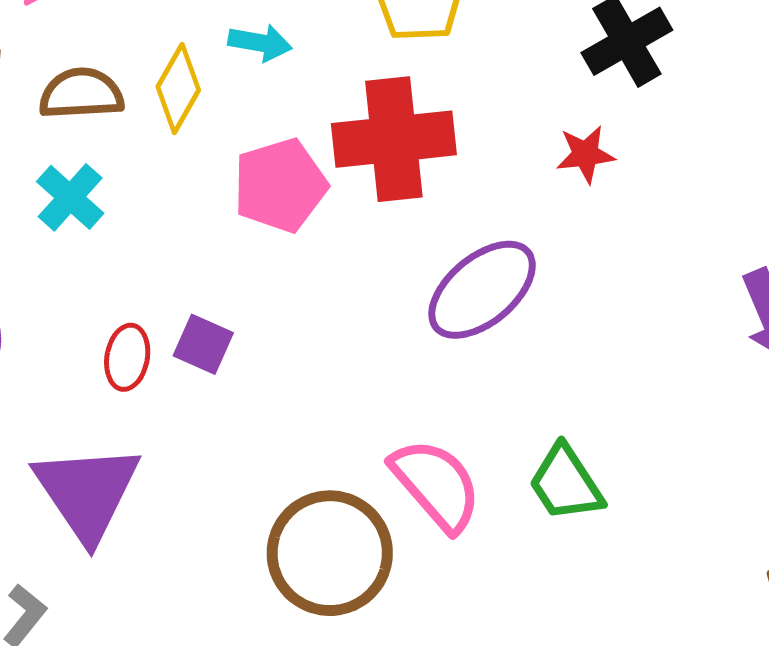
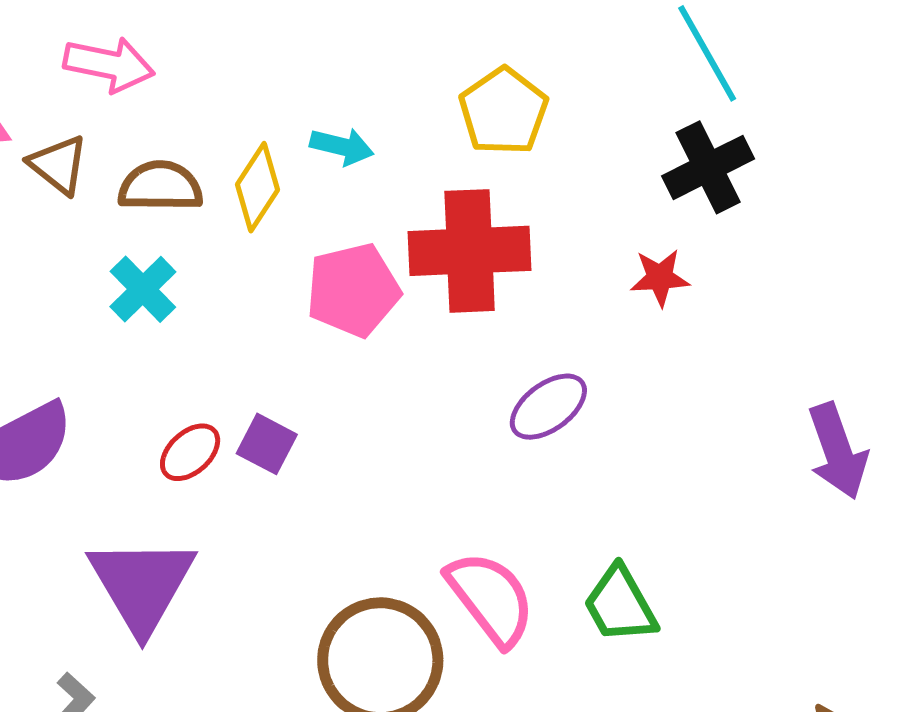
purple ellipse: (482, 290) -> (548, 407), size x0.7
red ellipse: (127, 357) -> (190, 452), turned 34

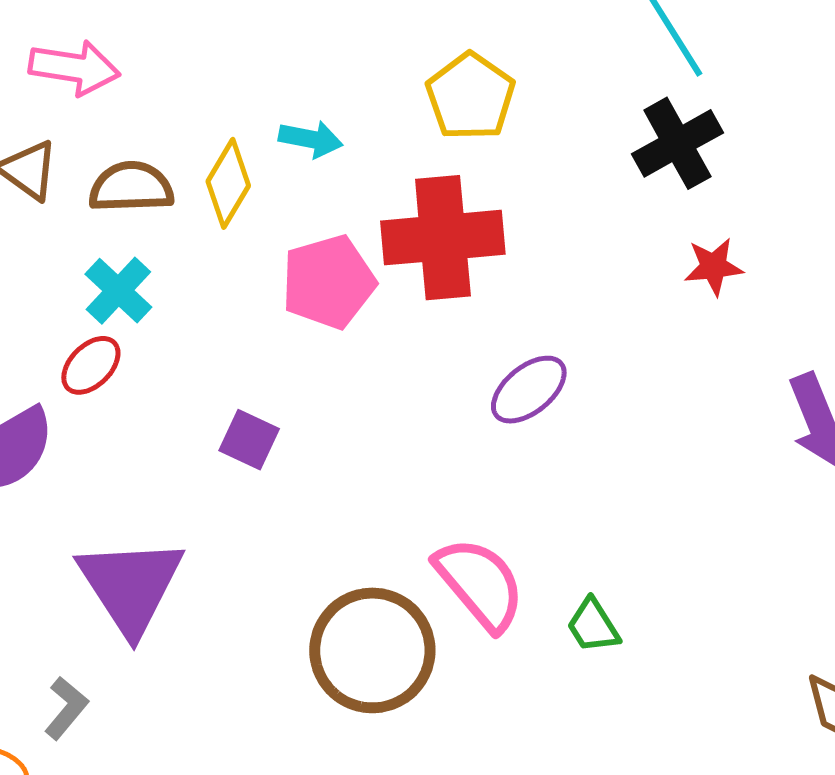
red star: (660, 278) -> (714, 267), moved
red ellipse: (190, 452) -> (91, 365), moved
green trapezoid: (620, 605) -> (593, 626), moved, size x0.7

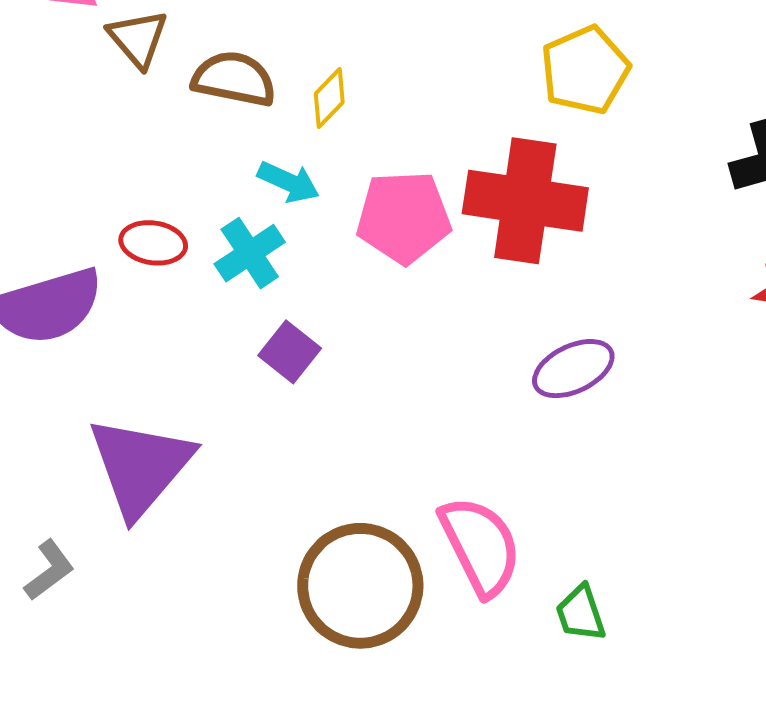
cyan arrow: (311, 139) -> (289, 182), moved
yellow diamond: (228, 183) -> (329, 98), size x0.7
cyan cross: (118, 291) -> (250, 253), moved
red ellipse: (91, 365) -> (153, 243), turned 40

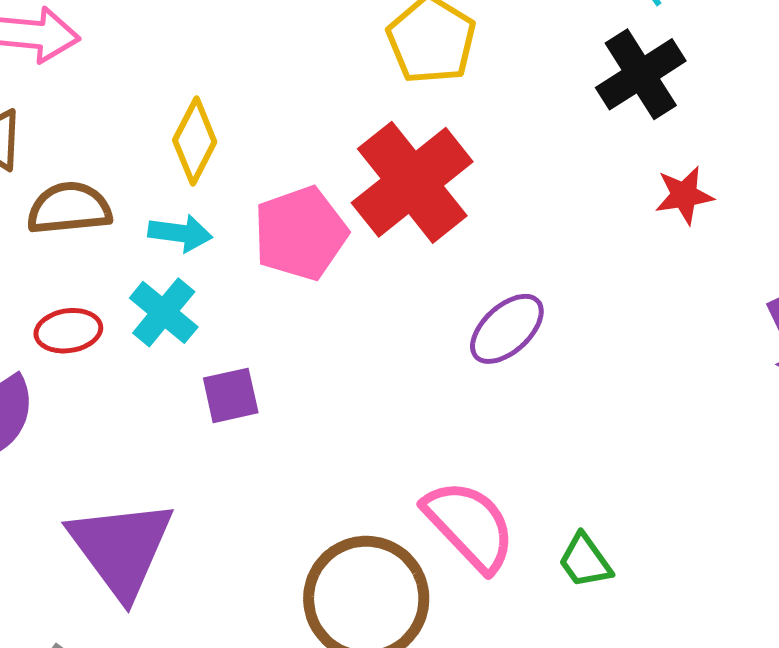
brown semicircle: (234, 79) -> (69, 208), moved
yellow diamond: (329, 98) -> (195, 141), size x1.4
red cross: (525, 201) -> (412, 182), turned -30
purple square: (290, 352) -> (231, 395), turned -34

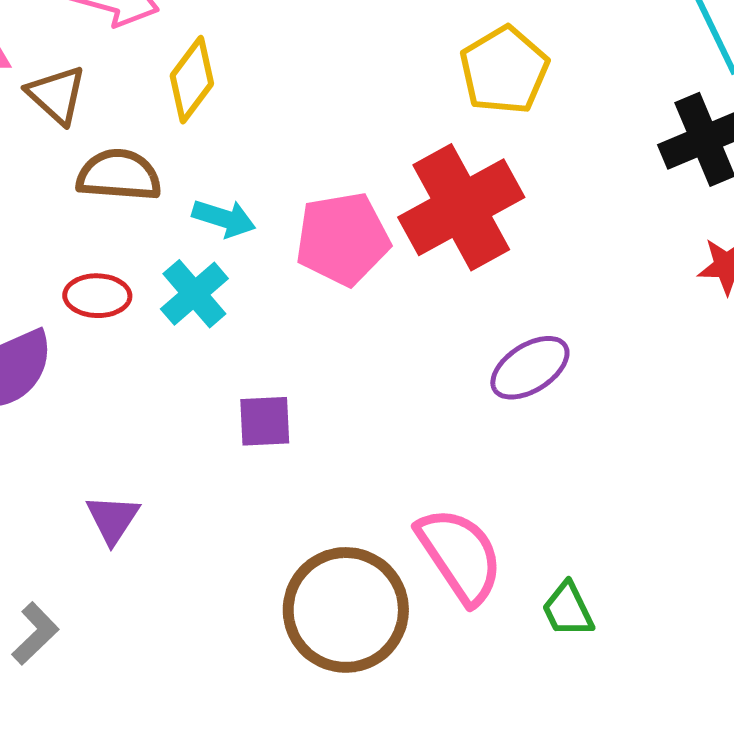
yellow diamond: (195, 141) -> (192, 80), moved
purple square: (231, 395) -> (265, 421), moved
purple triangle: (121, 548) -> (113, 519), size x0.5

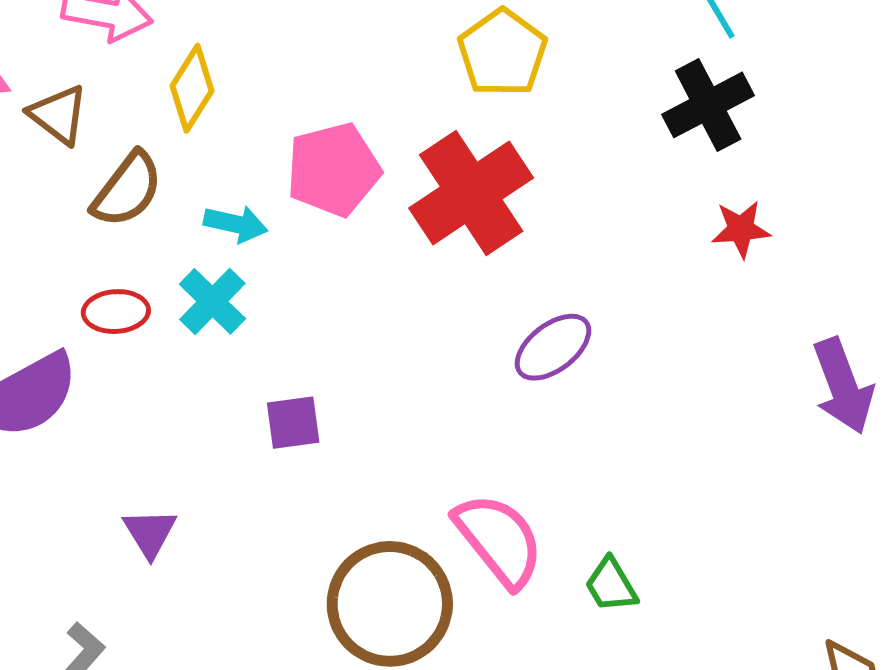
brown semicircle: (119, 175) -> (127, 190), turned 128
pink pentagon: (343, 239) -> (333, 170), moved

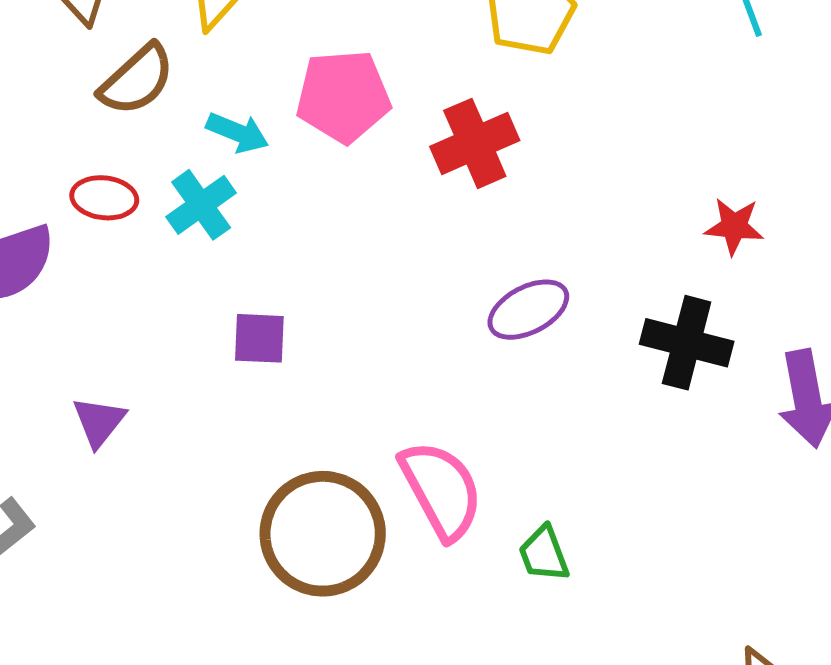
black cross: (708, 105) -> (687, 343), moved, turned 32
red cross: (471, 193) -> (475, 143), size x0.7

